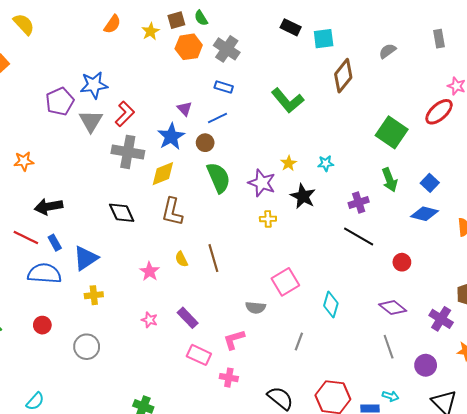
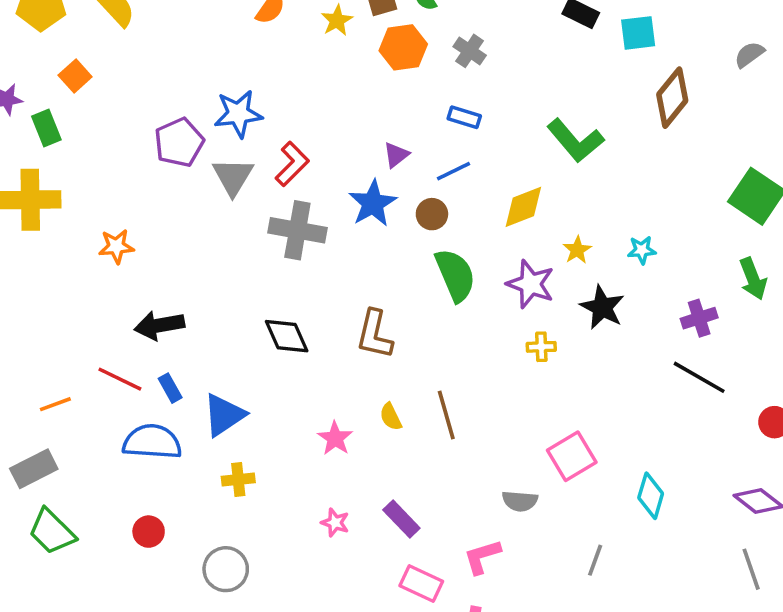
gray cross: (227, 49) -> (470, 51), size x0.7
purple triangle: (185, 109) -> (396, 155), turned 35
yellow diamond: (163, 174) -> (523, 207), moved

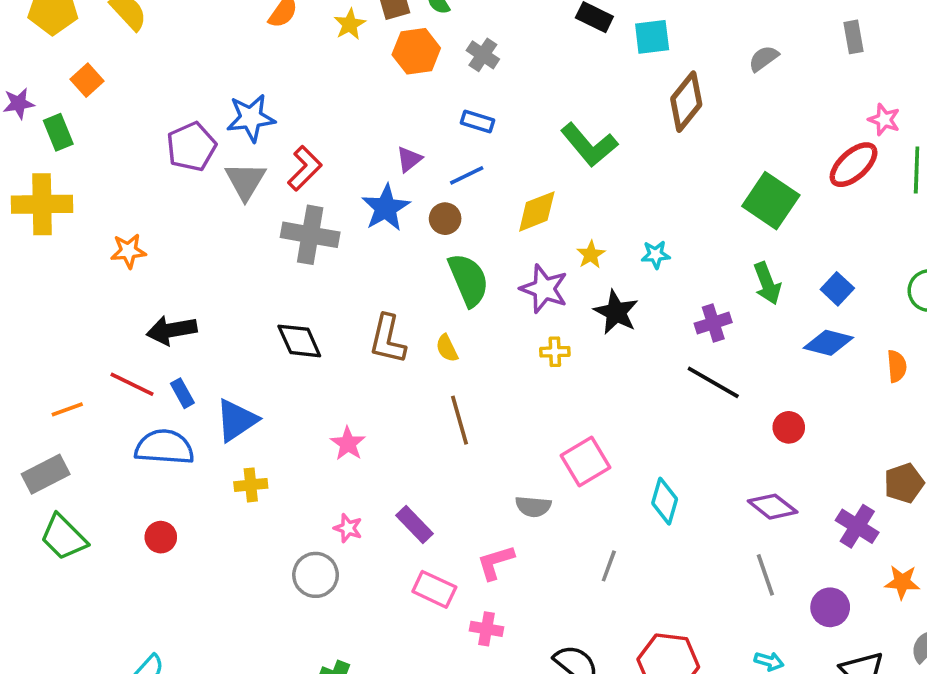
yellow semicircle: (391, 417) -> (447, 348), moved
gray circle: (226, 569) -> (316, 575), moved

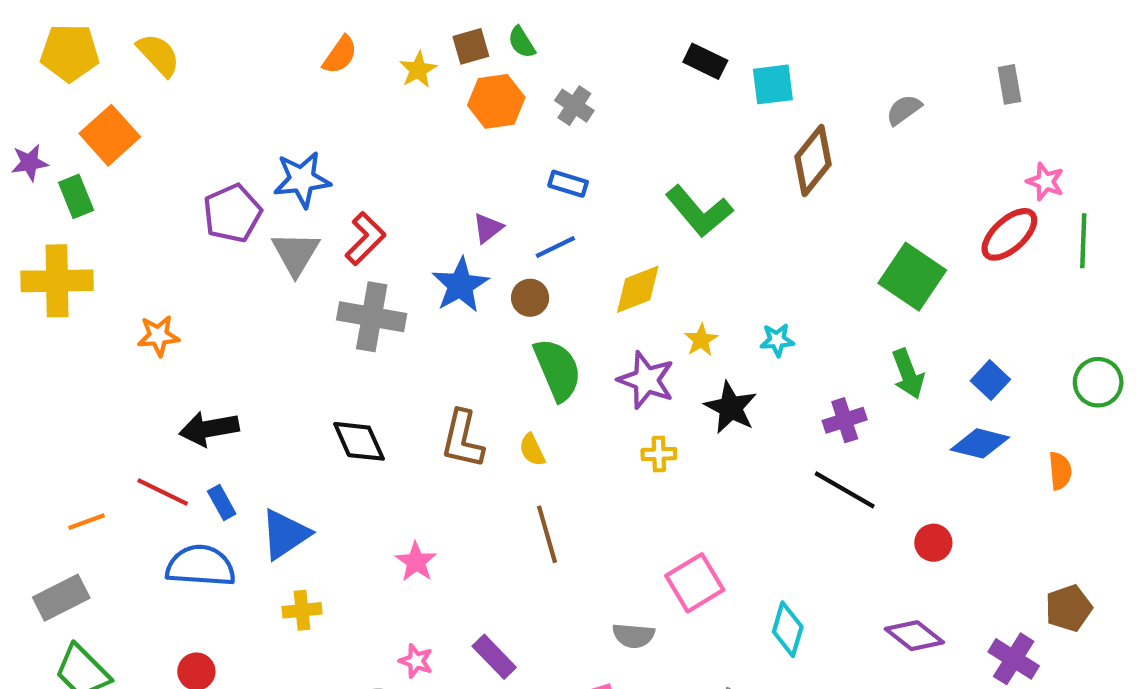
orange square: (87, 80) -> (110, 135), size x1.5

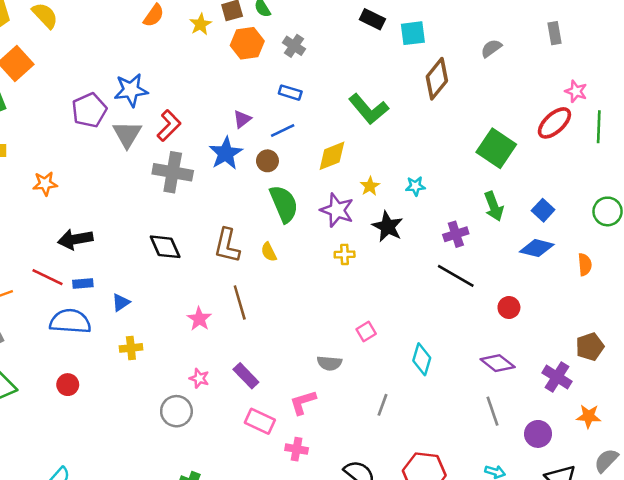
blue rectangle: (222, 503) -> (83, 283), turned -66
blue triangle: (285, 534) -> (121, 302), size x0.6
brown line: (547, 534) -> (240, 302), moved
pink square: (695, 583) -> (366, 332), size x0.6

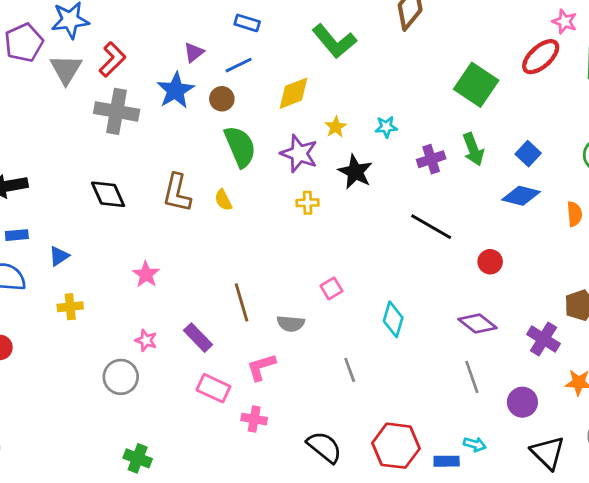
purple cross: (456, 234) -> (431, 159), moved
brown line: (240, 302) -> (242, 302), moved
gray line: (383, 405) -> (350, 370), turned -40

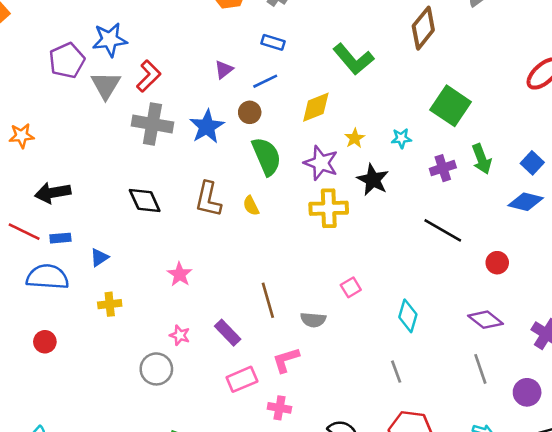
green square: (476, 85) -> (451, 106), moved
blue star: (176, 90) -> (207, 127), moved
yellow cross: (308, 203) -> (329, 208), size x1.8
gray line: (350, 370) -> (396, 372), moved
pink rectangle: (213, 388) -> (242, 379), turned -48

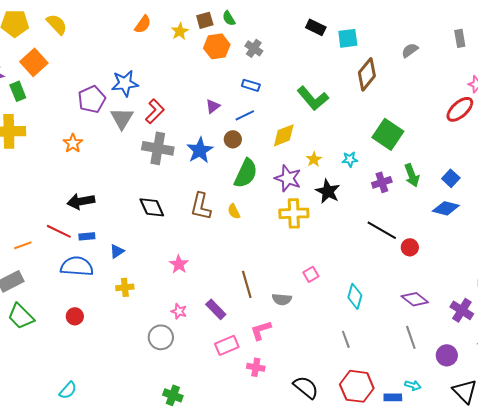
orange star: (22, 136) -> (73, 143), moved, turned -30
green semicircle: (267, 156) -> (246, 173), turned 48
red circle: (497, 263) -> (410, 247), moved

